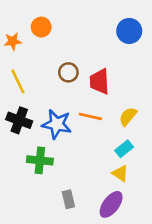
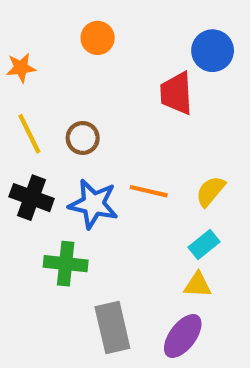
orange circle: (41, 27) -> (98, 38), moved
brown circle: (68, 72) -> (83, 138), moved
red trapezoid: (99, 81) -> (176, 93), moved
yellow triangle: (120, 173) -> (198, 285), turned -30
gray rectangle: (68, 199) -> (112, 328), size x1.6

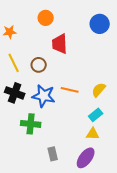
red trapezoid: (176, 93) -> (60, 44), moved
gray rectangle: (112, 328) -> (53, 154), size x0.6

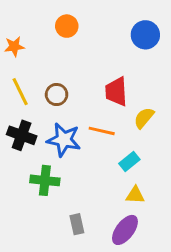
red trapezoid: (60, 44) -> (116, 92), moved
yellow semicircle: (99, 90) -> (144, 118), moved
cyan rectangle: (96, 115) -> (129, 162), moved

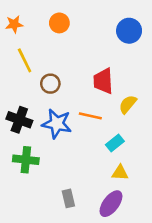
orange star: (14, 46) -> (14, 24), moved
yellow line: (20, 92) -> (25, 60), moved
green cross: (45, 180) -> (26, 160), moved

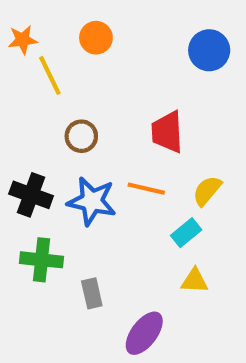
yellow line: (25, 60) -> (50, 75), moved
yellow semicircle: (128, 104) -> (207, 191), moved
gray rectangle: (68, 198) -> (92, 293), moved
purple ellipse: (111, 204) -> (144, 333), moved

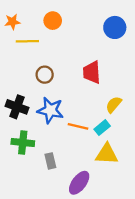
yellow line: (50, 75) -> (27, 41), turned -65
orange line: (146, 189) -> (78, 126), moved
yellow triangle: (194, 281) -> (107, 154), size x1.5

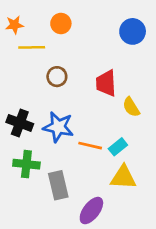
brown circle: (45, 75) -> (57, 77), moved
yellow semicircle: (114, 105) -> (131, 107), moved, turned -72
gray rectangle: (50, 161) -> (58, 185), size x1.5

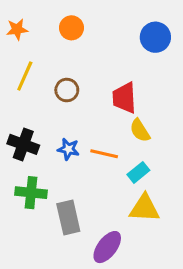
yellow line: (32, 47) -> (25, 76), moved, turned -65
yellow semicircle: (131, 107) -> (140, 130), moved
blue star: (58, 127) -> (68, 149), size x0.6
orange line: (90, 146) -> (104, 154), moved

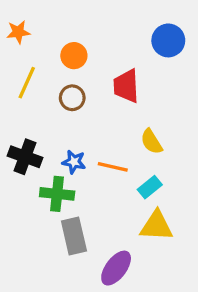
orange circle: (71, 28) -> (74, 56), moved
red trapezoid: (124, 98) -> (126, 86), moved
green cross: (31, 193) -> (57, 194), moved

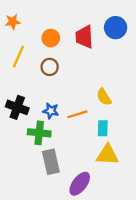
red trapezoid: (126, 86) -> (84, 37), moved
orange line: (113, 167) -> (77, 114), turned -30
cyan rectangle: (150, 187) -> (103, 128), turned -49

